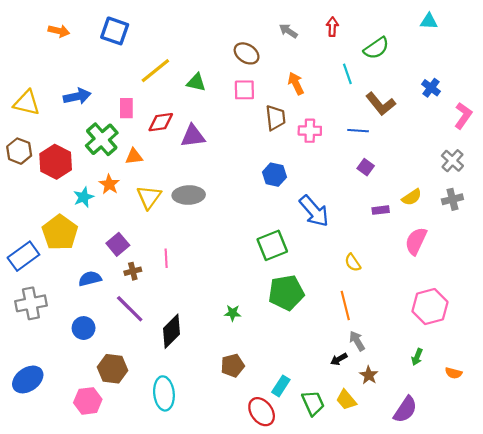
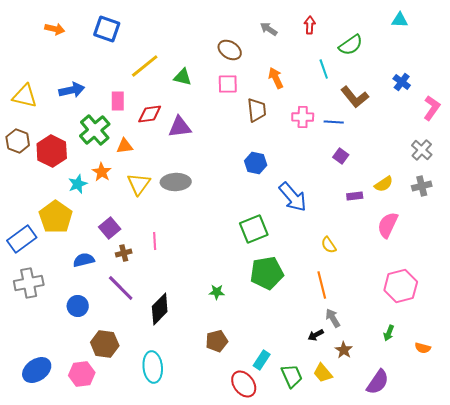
pink cross: (310, 131) -> (303, 117), moved
blue ellipse: (28, 379) -> (37, 370), moved

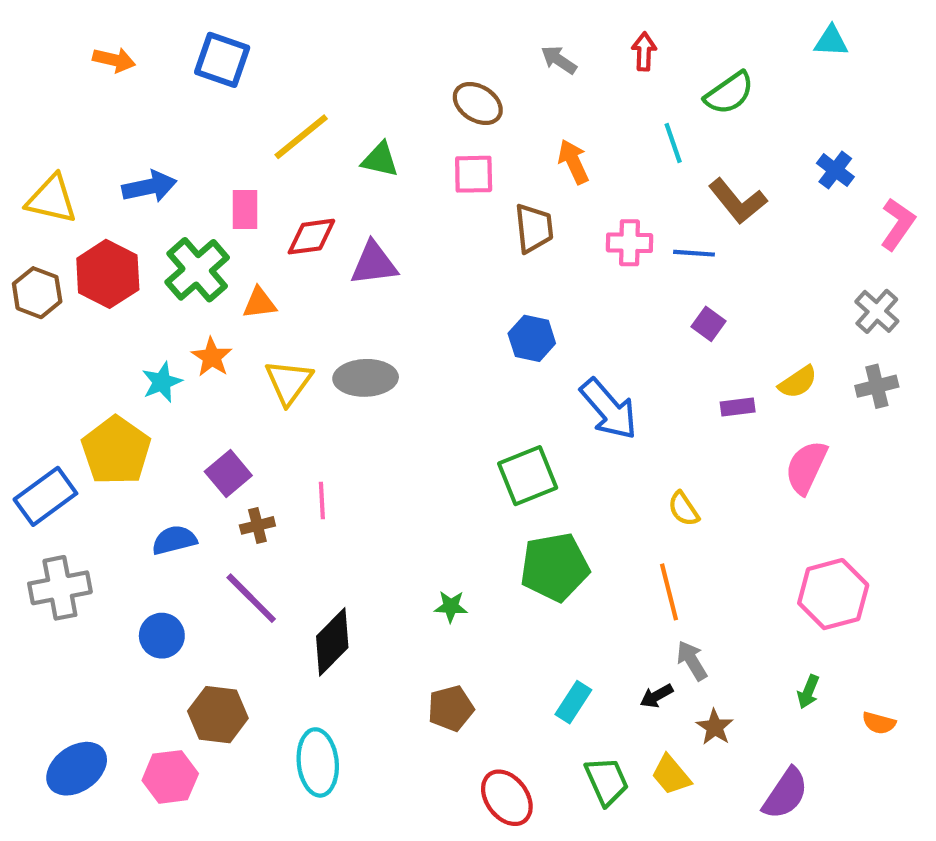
red hexagon: (52, 151) -> (108, 274), moved
cyan rectangle: (262, 360) -> (573, 702), moved

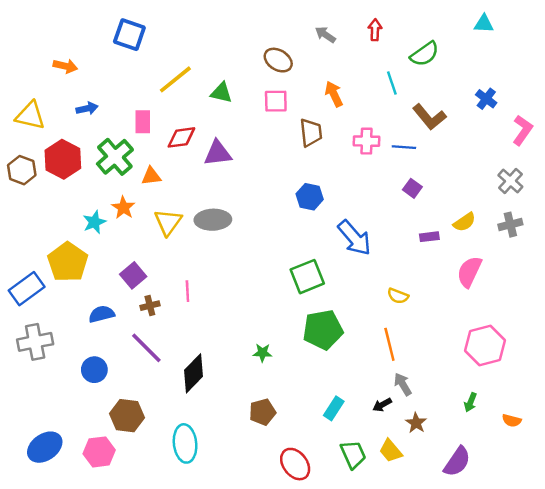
orange arrow: (114, 60) -> (65, 66), moved
blue arrow: (149, 187) -> (87, 108), size x0.7
yellow semicircle: (684, 509) -> (398, 296), turned -35

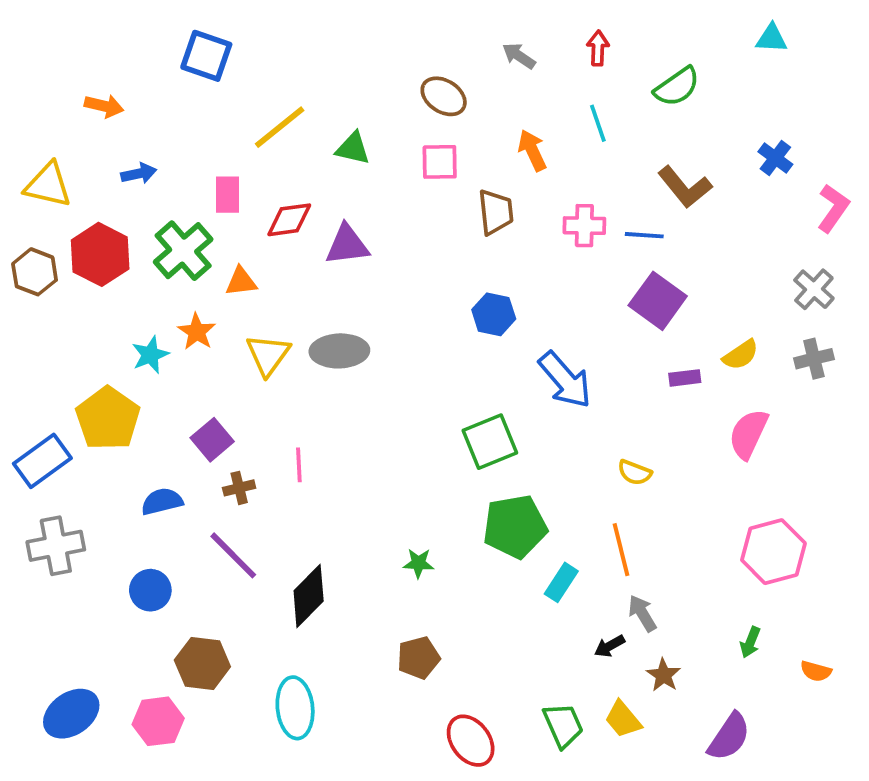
cyan line: (392, 83) -> (598, 123), moved
purple square: (412, 188) -> (658, 301), size x1.8
cyan rectangle: (334, 408) -> (561, 582), moved

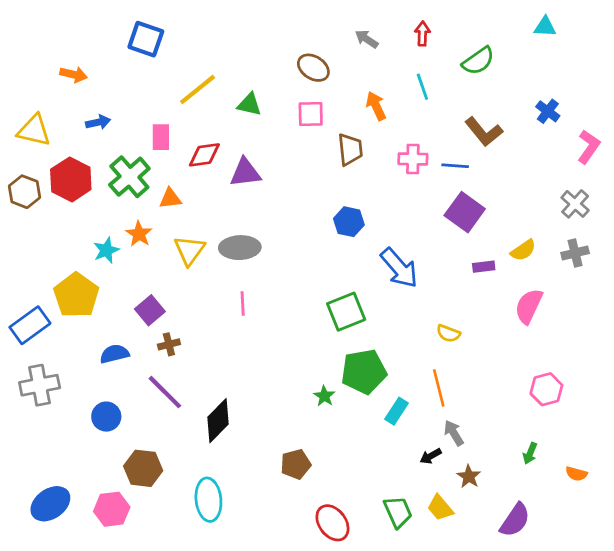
pink line: (299, 465) -> (243, 303), moved
pink hexagon: (773, 552) -> (546, 389), size x0.7
green star: (418, 563) -> (324, 396), moved, turned 30

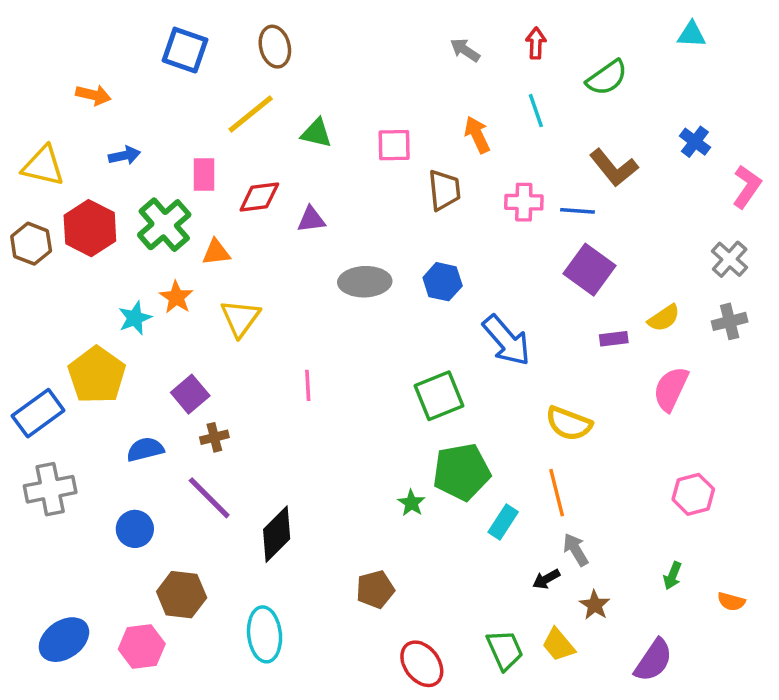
brown ellipse: (313, 68) -> (275, 47), moved, turned 44
purple triangle: (245, 173) -> (311, 219), size x0.7
gray ellipse: (240, 248) -> (365, 282), moved
yellow semicircle: (448, 333) -> (569, 423), size x1.5

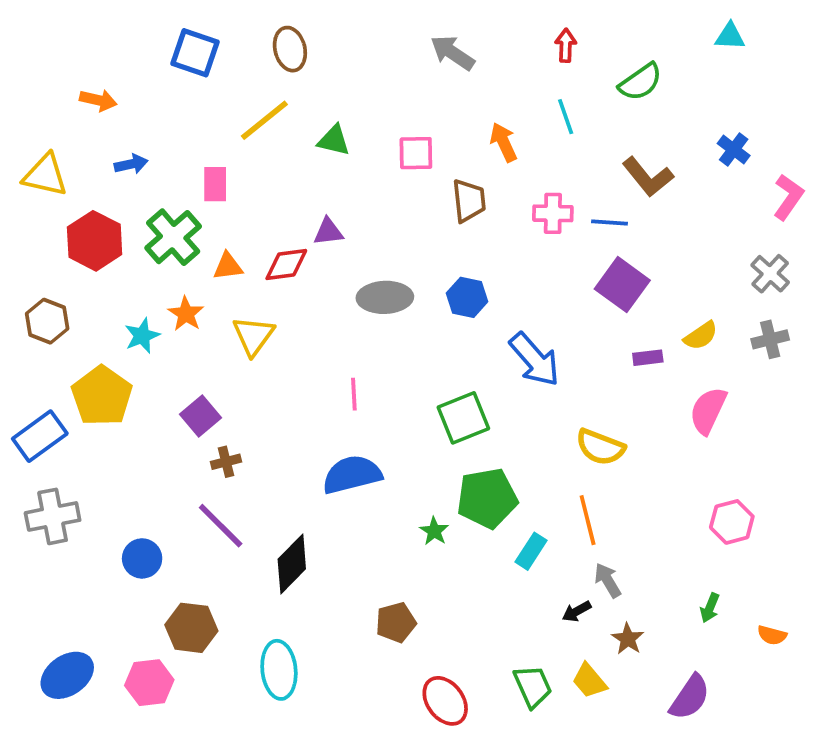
gray arrow: (465, 50) -> (452, 53), moved, size x1.4
red diamond: (259, 197) -> (286, 265), moved
brown hexagon: (31, 244) -> (47, 321), moved
pink line: (308, 385) -> (354, 394), moved
blue semicircle: (145, 449) -> (352, 474), moved, size x1.5

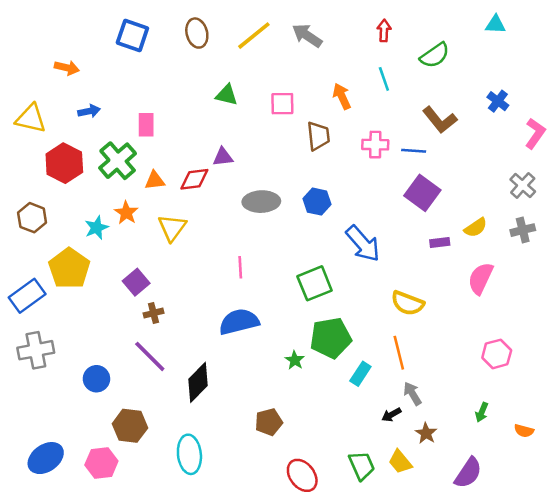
yellow line: (264, 120) -> (254, 36), moved

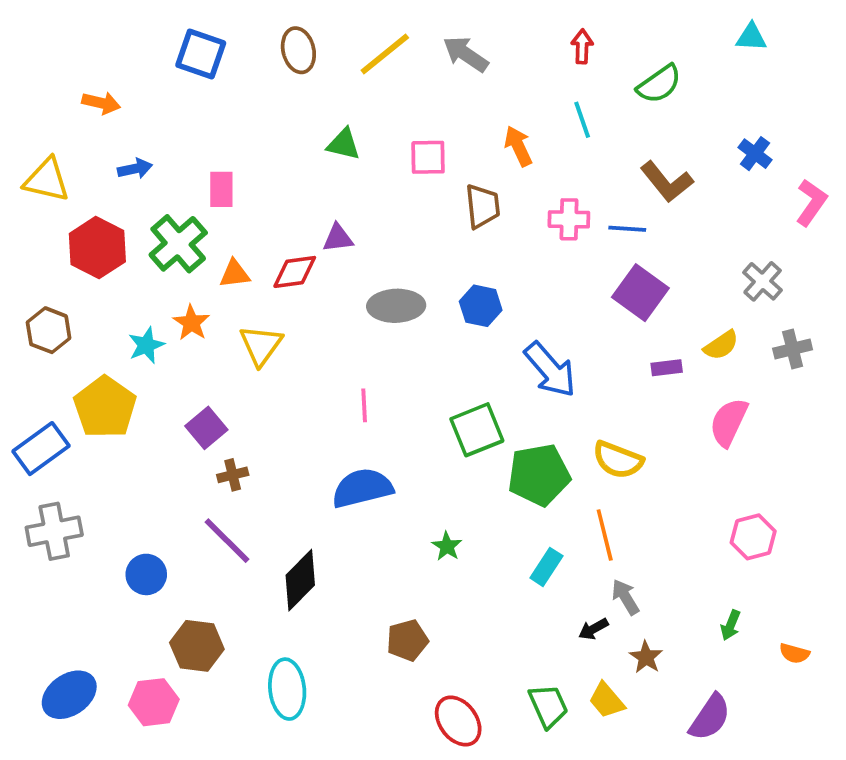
gray cross: (523, 185) -> (763, 281), moved
green pentagon: (331, 338) -> (539, 475), moved

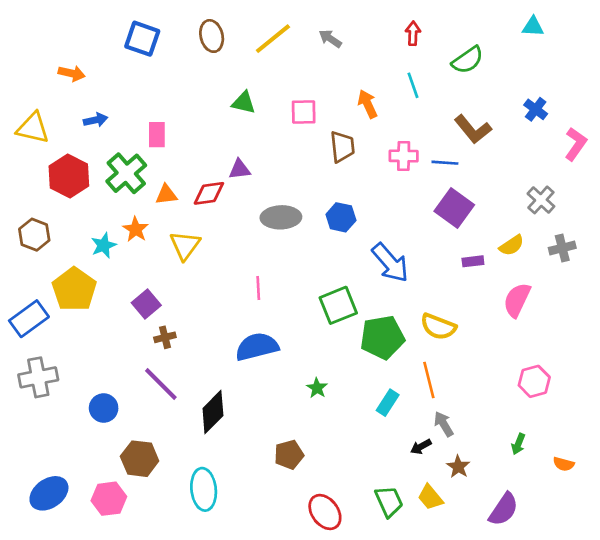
gray arrow: (466, 54) -> (330, 39), size x0.7

